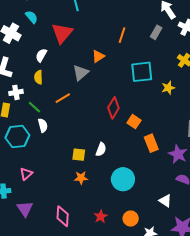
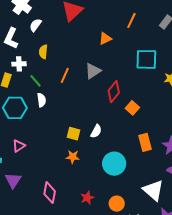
white semicircle: (41, 55) -> (35, 25), moved
gray triangle: (81, 73) -> (93, 71), moved
orange line: (63, 98) -> (65, 75), turned -42
orange rectangle: (151, 143) -> (145, 142), moved
white triangle: (165, 201) -> (153, 190), size x1.6

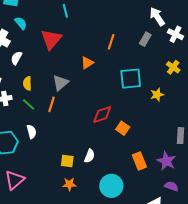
gray triangle: (93, 71) -> (60, 83), moved
green line: (35, 81) -> (29, 104), moved
red diamond: (114, 92) -> (102, 114), turned 40
pink triangle: (19, 146) -> (14, 180), size x1.5

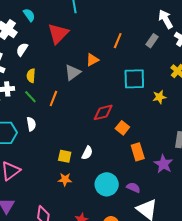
gray triangle: (60, 83) -> (73, 73), moved
orange rectangle: (139, 161) -> (138, 152), moved
purple semicircle: (171, 186) -> (133, 188), moved

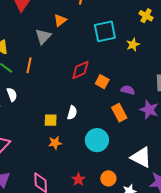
orange rectangle: (138, 152) -> (119, 113), moved
purple semicircle: (133, 188) -> (128, 90), moved

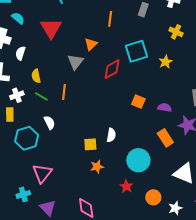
red diamond: (80, 70) -> (112, 69), moved
orange rectangle: (119, 113) -> (165, 138), moved
red star: (78, 179) -> (126, 186), moved

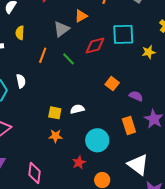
green line: (41, 96) -> (68, 59), moved
white semicircle: (111, 135) -> (77, 109), turned -128

